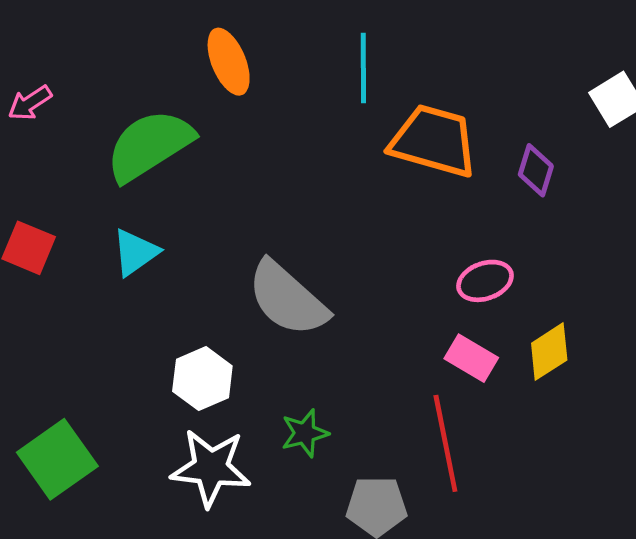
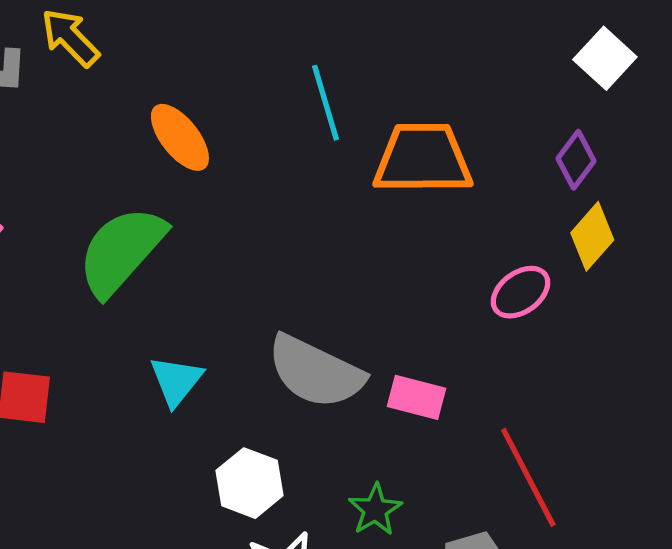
purple diamond: (536, 170) -> (576, 160), moved, turned 36
cyan triangle: (135, 252) -> (176, 381), moved
yellow diamond: (549, 352) -> (592, 236), moved
pink rectangle: (471, 358) -> (417, 397), moved

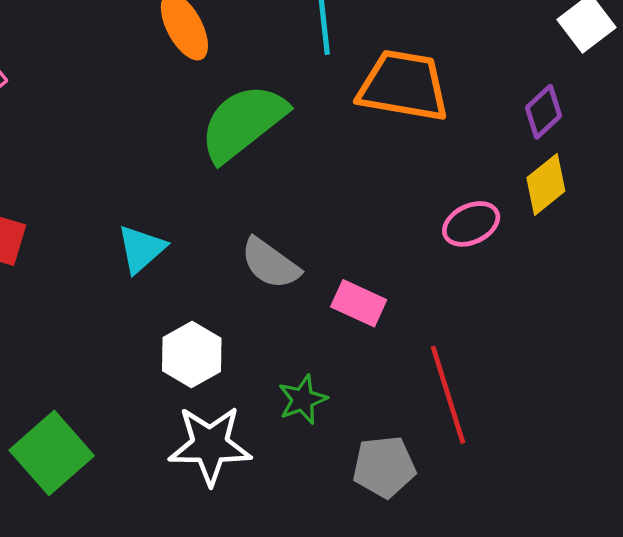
green semicircle: (121, 251) -> (243, 123), moved
gray semicircle: (316, 372) -> (270, 263), size x0.7

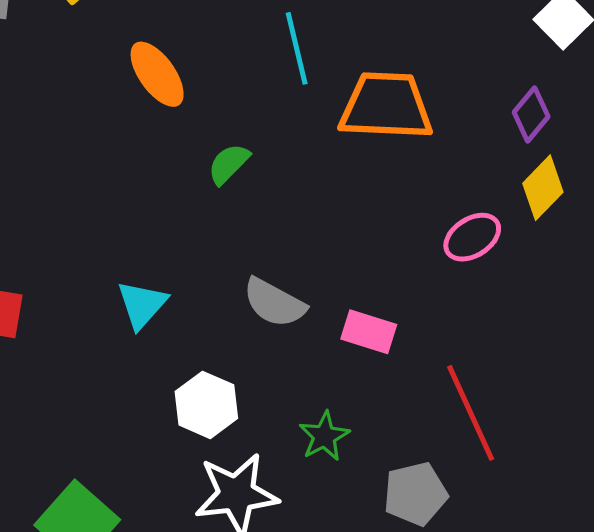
green semicircle: (243, 123) -> (229, 164), size x0.5

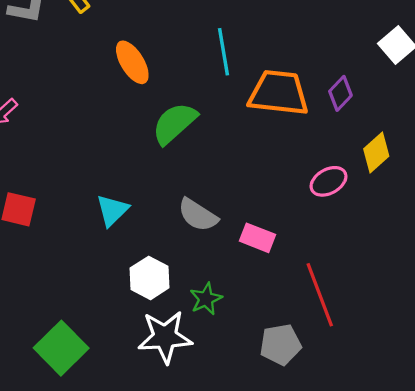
purple diamond: (531, 114) -> (340, 93), moved
green semicircle: (229, 164) -> (175, 123), size x1.6
green star: (324, 436) -> (206, 299), moved

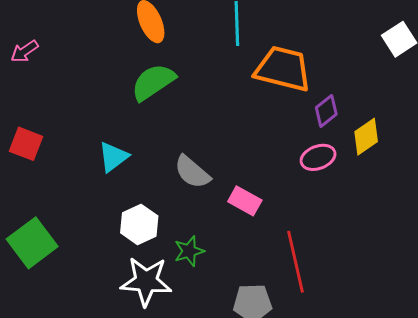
purple diamond: (340, 93) -> (326, 111), moved
green semicircle: (175, 123) -> (153, 82), moved
green square: (61, 348) -> (32, 243), moved

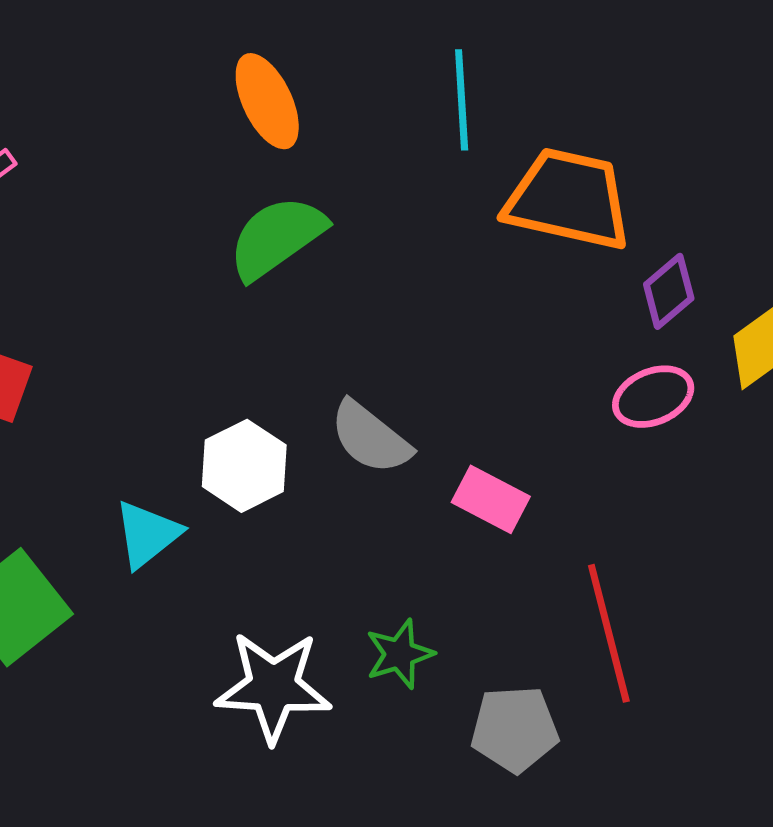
cyan triangle: (113, 157) -> (147, 534), moved
white hexagon: (139, 224) -> (244, 466), moved
green star: (189, 251) -> (400, 654), moved

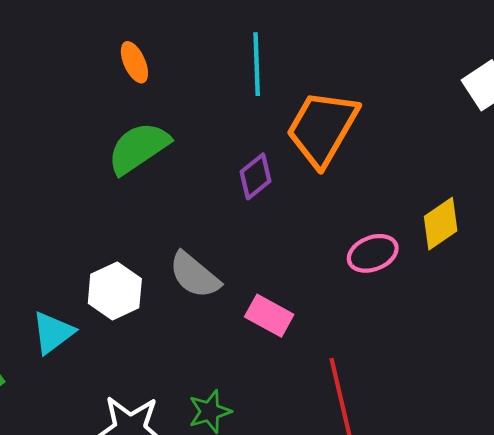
orange ellipse: (267, 101) -> (134, 62), size x0.7
orange trapezoid: (568, 199) -> (322, 128), turned -74
purple diamond: (669, 291) -> (256, 176), moved

